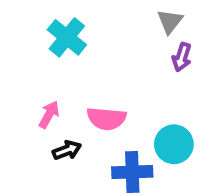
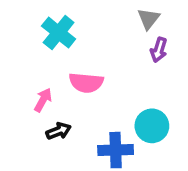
pink semicircle: (107, 119) -> (86, 83), moved

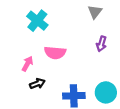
purple arrow: (159, 50) -> (101, 44), moved
cyan circle: (152, 126) -> (106, 92), moved

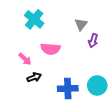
gray triangle: (95, 12) -> (81, 24), moved
pink arrow: (27, 64) -> (25, 59), turned 104

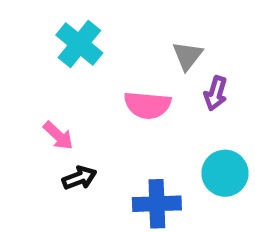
pink semicircle: (50, 49) -> (147, 105), moved
cyan circle: (97, 85) -> (225, 173), moved

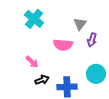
pink arrow: (58, 136) -> (32, 62), moved
black arrow: (79, 178) -> (42, 80), moved

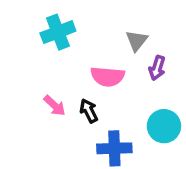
cyan cross: (34, 19) -> (58, 32), turned 30
black arrow: (42, 80) -> (89, 111), moved, turned -96

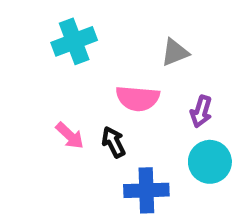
gray triangle: (137, 41) -> (175, 52), turned 30
purple arrow: (157, 68) -> (201, 111), moved

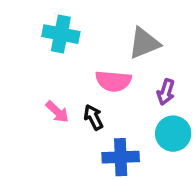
cyan cross: (74, 41) -> (61, 34), turned 32
gray triangle: (175, 52) -> (144, 43), size x1.4

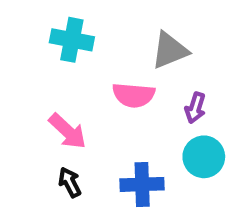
pink arrow: (57, 112) -> (68, 131), size x1.4
black arrow: (93, 117) -> (70, 182), moved

